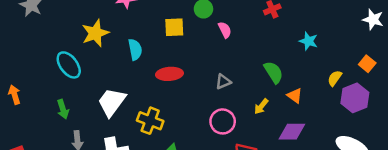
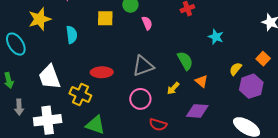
red ellipse: (169, 74) -> (102, 72), moved
gray triangle: (223, 82) -> (143, 66), size x1.6
white trapezoid: (112, 102) -> (50, 77), turned -60

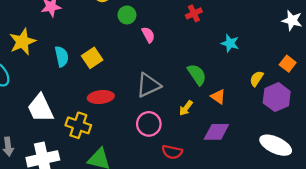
yellow square: (105, 18) -> (92, 58), moved, turned -30

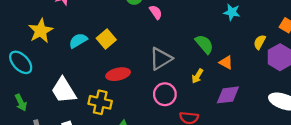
cyan semicircle: (62, 56) -> (78, 41), turned -102

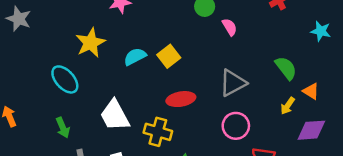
yellow arrow: (197, 76) -> (288, 106), moved

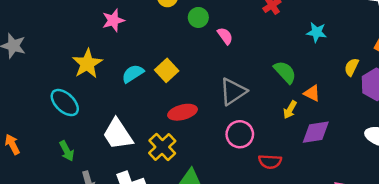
yellow cross: (158, 132) -> (162, 147), turned 36

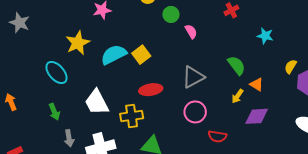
cyan semicircle: (133, 74) -> (114, 55), size x1.4
yellow cross: (162, 147) -> (132, 116), turned 30

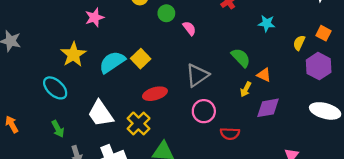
yellow semicircle: (291, 67) -> (299, 43), moved
yellow cross: (132, 116) -> (139, 123), turned -30

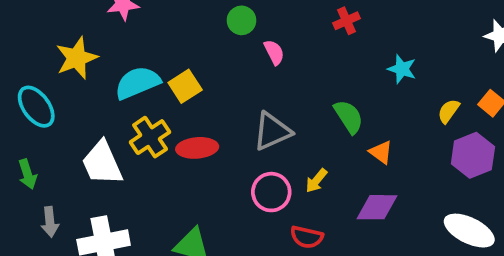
yellow arrow: (246, 89) -> (316, 181), moved
yellow cross: (139, 123) -> (150, 137), moved

